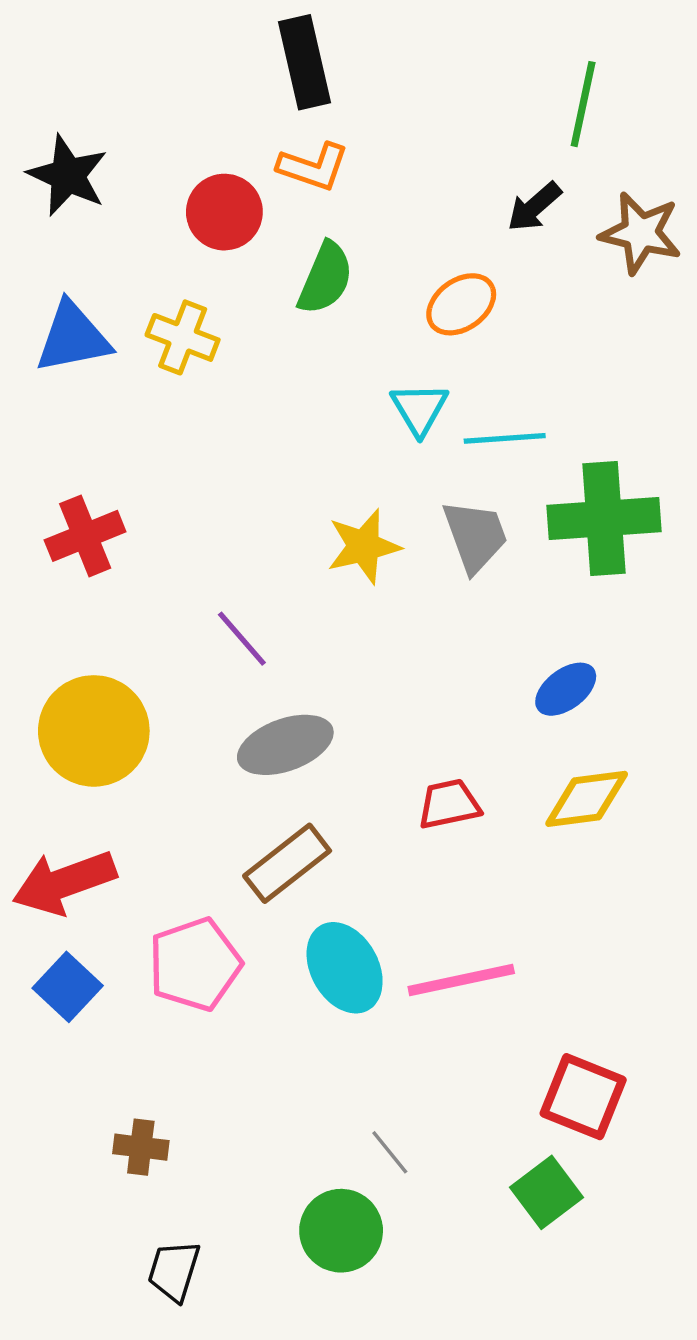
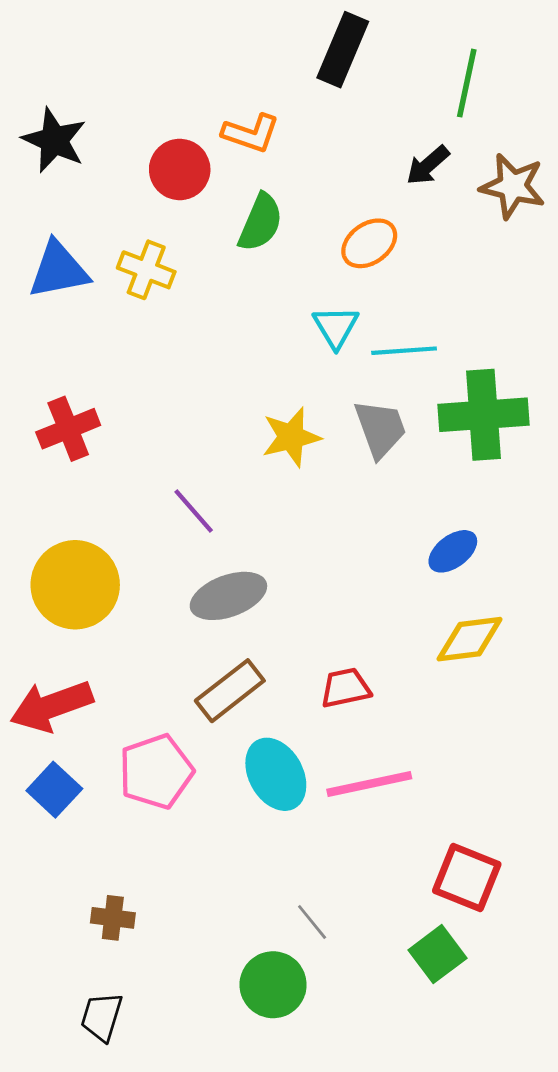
black rectangle: (304, 62) -> (343, 50), moved, turned 36
red trapezoid: (449, 804) -> (346, 688), moved
black trapezoid: (174, 1271) -> (102, 1017), moved

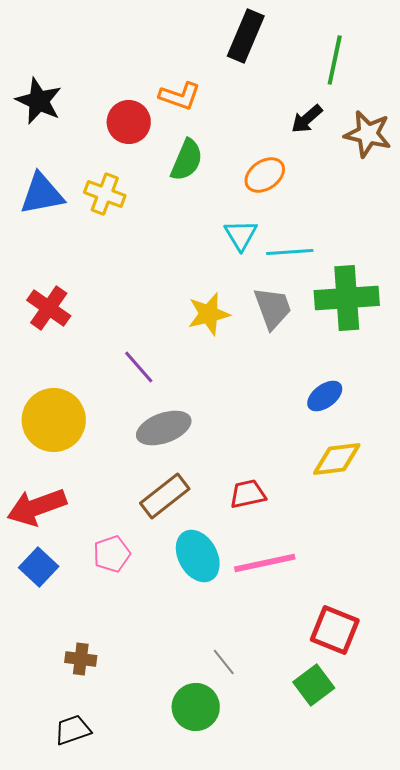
red cross: (68, 429) -> (49, 308), turned -33
pink pentagon: (156, 772) -> (112, 554), size x0.7
black trapezoid: (102, 1017) -> (73, 730), turned 54

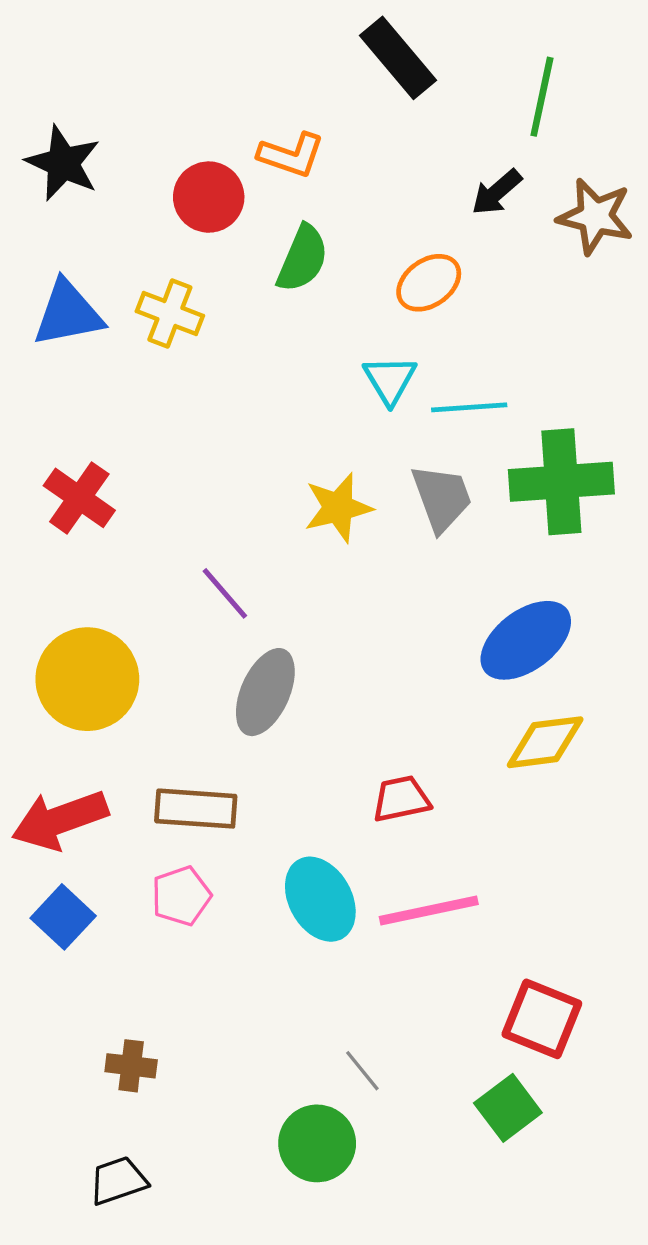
black rectangle: (246, 36) -> (398, 58), turned -63
blue ellipse: (325, 396) -> (526, 640), size x1.6
gray ellipse: (164, 428) -> (265, 692), turned -46
brown rectangle: (165, 496) -> (196, 809), moved, turned 42

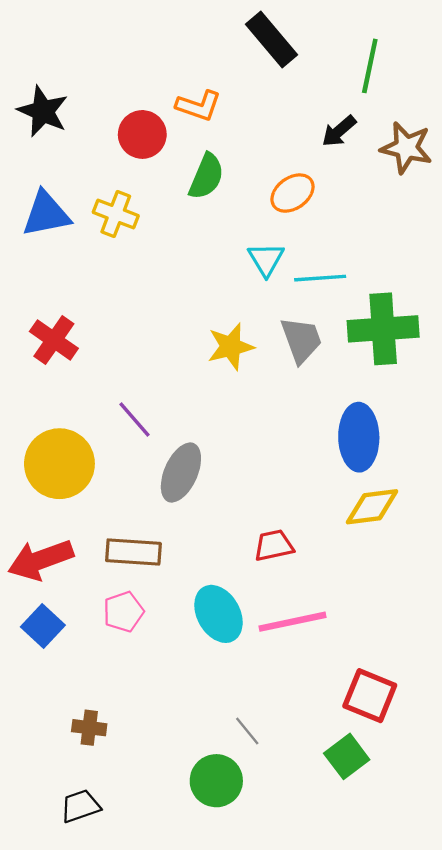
purple line: (225, 593) -> (135, 419), moved
blue ellipse: (526, 640) -> (359, 437), turned -54

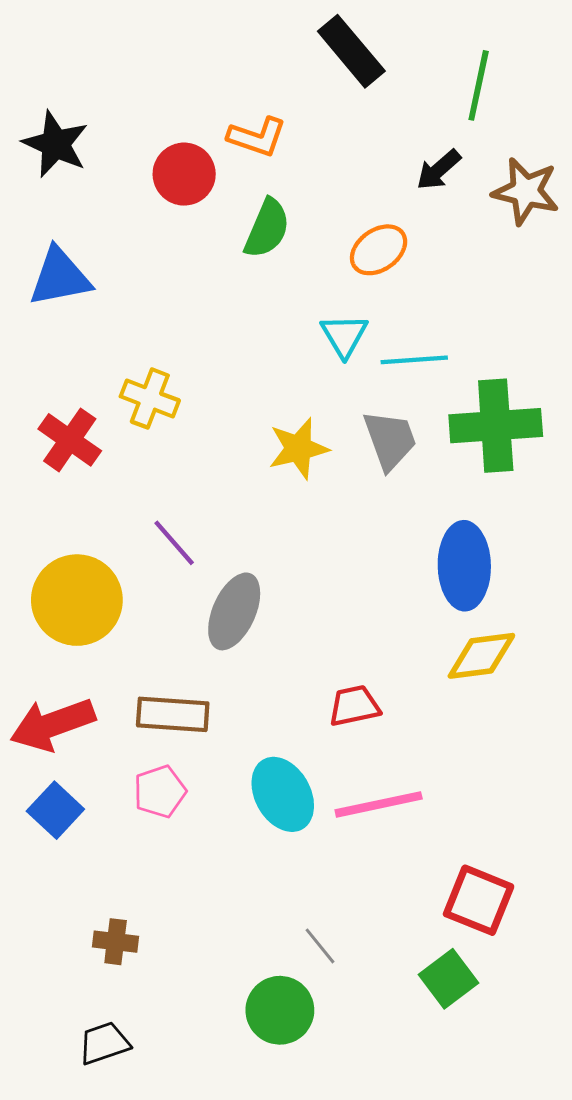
yellow cross: (116, 214) -> (150, 398), moved

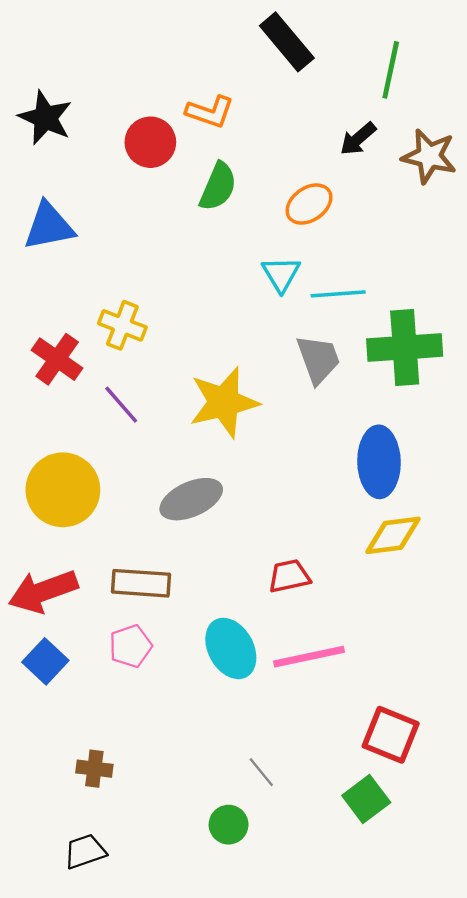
yellow star: (298, 449) -> (224, 402), moved, size x1.4
purple line: (174, 543) -> (121, 405), moved
gray ellipse: (234, 611) -> (191, 499), turned 42
green circle: (280, 1010) -> (229, 825), size x0.7

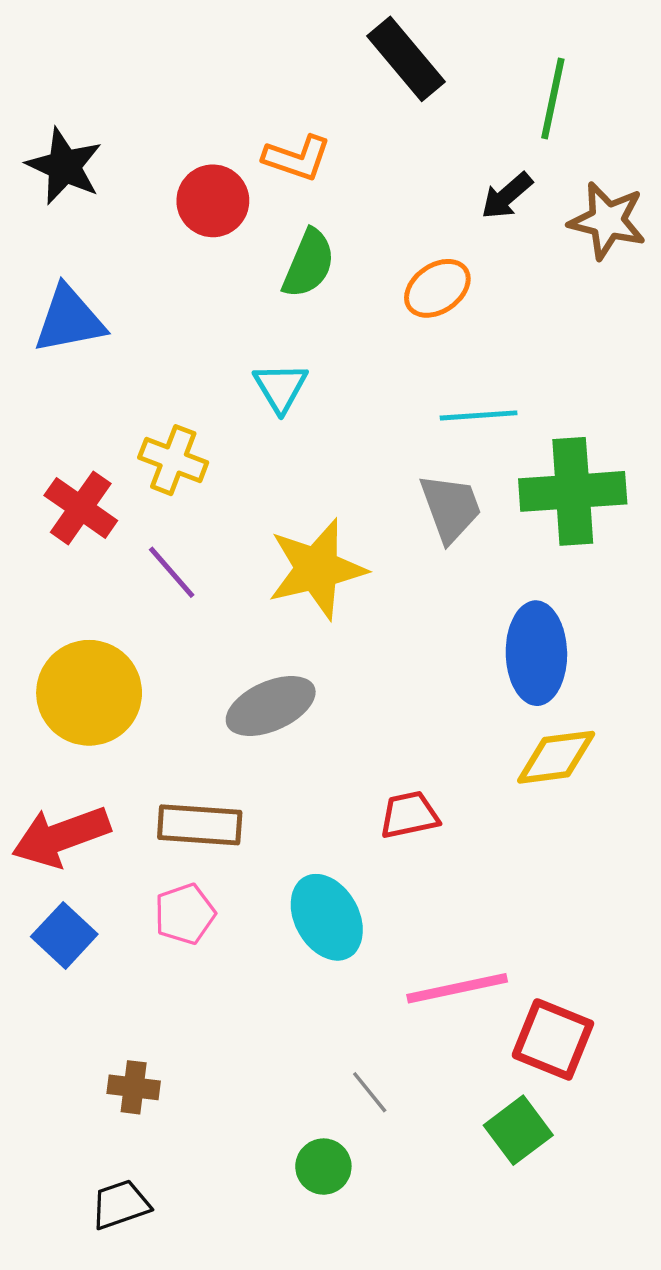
cyan triangle: (281, 274) -> (281, 387), moved
pink line: (309, 657) -> (457, 988), moved

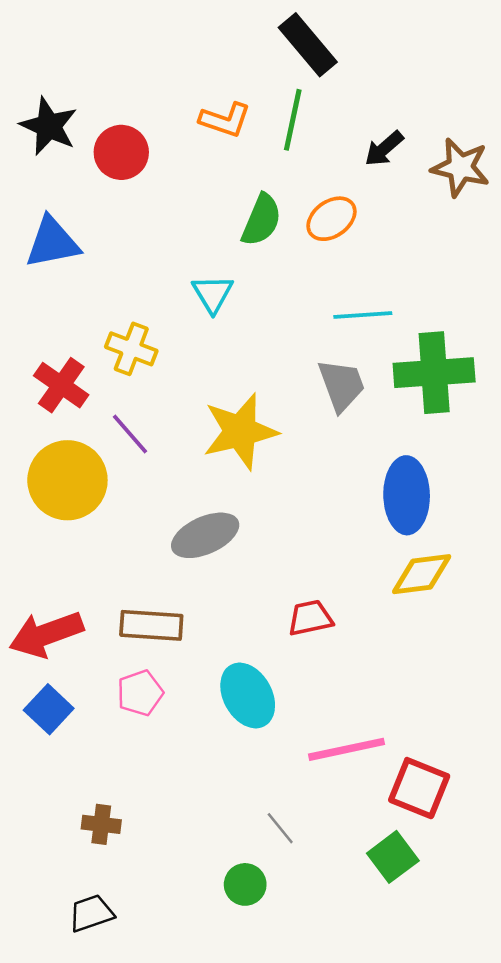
green line: (553, 99) -> (293, 120), moved
red circle: (213, 201) -> (121, 152), moved
green semicircle: (309, 264) -> (261, 220), moved
yellow circle: (89, 693) -> (67, 480), moved

